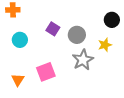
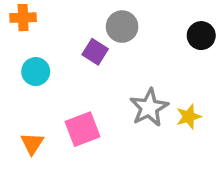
gray circle: (77, 35) -> (122, 27), moved
yellow star: (105, 45) -> (189, 117), moved

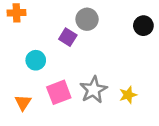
cyan circle: (36, 72) -> (36, 60), moved
gray star: (149, 108) -> (93, 90), moved
yellow star: (189, 117) -> (128, 95), moved

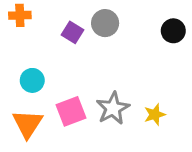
purple square: (68, 37) -> (73, 32), moved
cyan circle: (36, 60) -> (32, 80), moved
orange triangle: (23, 103) -> (28, 124), size x1.5

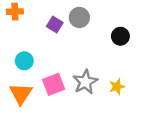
black circle: (173, 31) -> (120, 36), moved

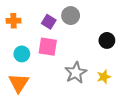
orange cross: (15, 12) -> (13, 21), moved
black circle: (120, 36) -> (107, 40), moved
pink square: (54, 84) -> (48, 47), moved, turned 30

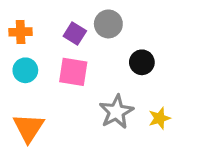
black circle: (107, 40) -> (142, 62), moved
cyan circle: (22, 54) -> (25, 70), moved

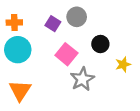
cyan circle: (25, 70) -> (18, 50), size x1.5
pink square: (73, 72) -> (66, 54), moved, turned 30
yellow star: (159, 118) -> (123, 64), moved

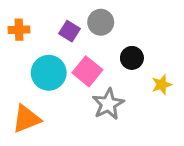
cyan circle: (18, 50) -> (49, 73), moved
orange triangle: (20, 90) -> (26, 119), turned 35

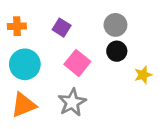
gray circle: (101, 22) -> (115, 25), moved
cyan circle: (49, 73) -> (25, 64), moved
gray star: (108, 104) -> (72, 102), moved

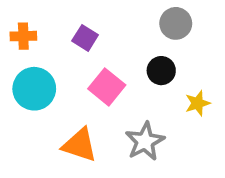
gray circle: (115, 25) -> (176, 23), moved
gray star: (72, 102) -> (145, 141), moved
orange triangle: (24, 105) -> (80, 145), moved, turned 40

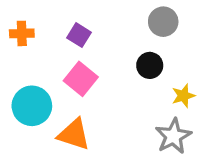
pink square: (107, 87) -> (81, 79), moved
cyan circle: (34, 89) -> (32, 106), moved
gray star: (145, 141) -> (173, 136), moved

